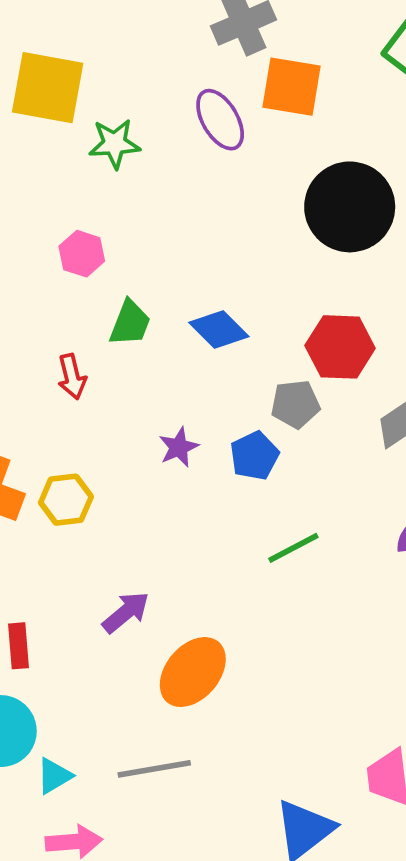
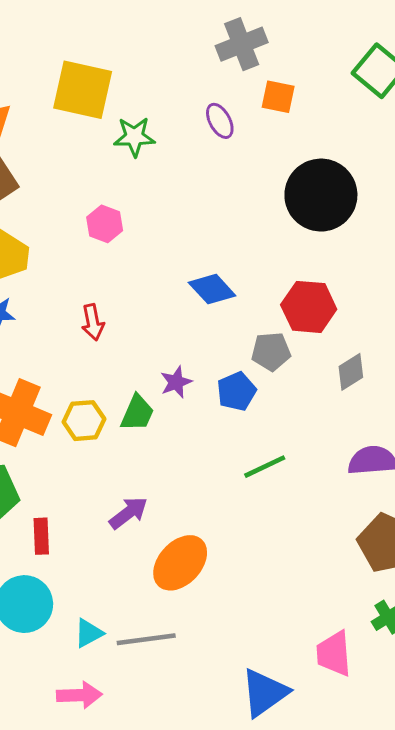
orange square: (292, 87) -> (278, 97), size x0.7
purple ellipse: (220, 120) -> (220, 121), size x0.7
green trapezoid: (130, 323) -> (137, 413), moved
cyan triangle: (54, 776) -> (89, 633), moved

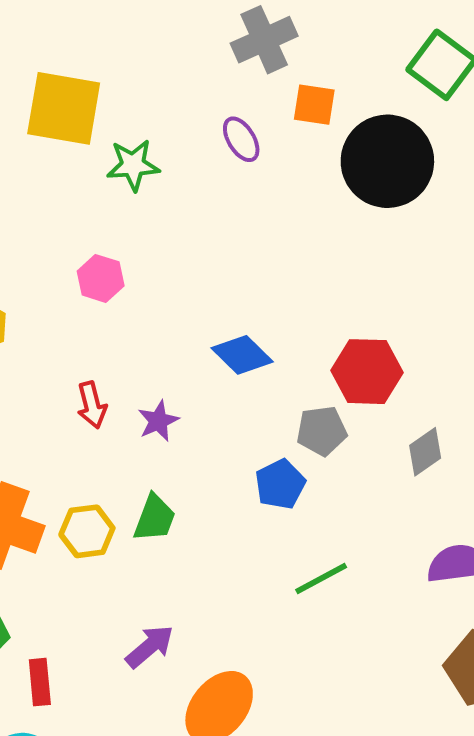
black circle: (321, 195) -> (387, 161), moved
purple star: (176, 382) -> (158, 421), moved

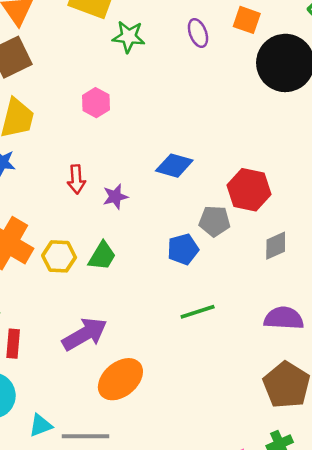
blue diamond: (242, 355) -> (174, 166), turned -39
purple arrow: (150, 646) -> (85, 334), size x1.4

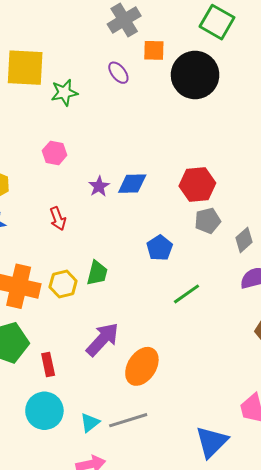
purple star: (115, 197) -> (99, 186), moved
gray pentagon: (215, 221) -> (208, 221), moved
gray diamond: (276, 246) -> (244, 240), moved

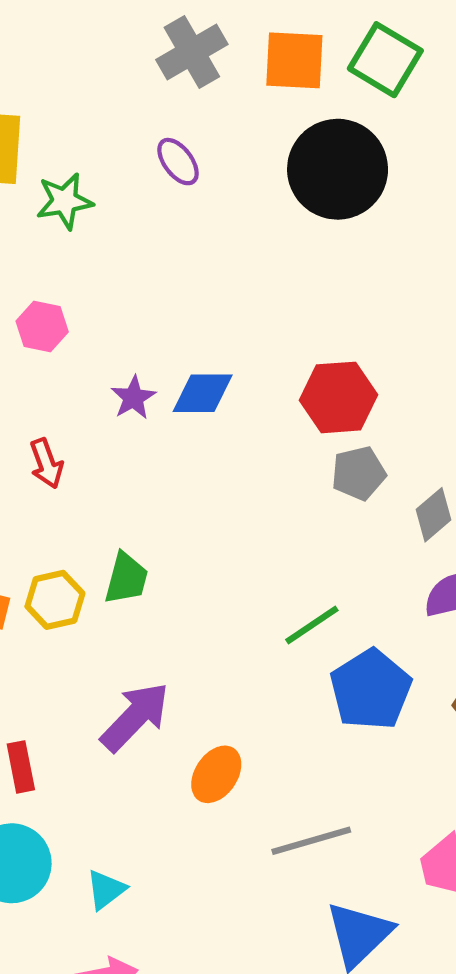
orange square: (154, 50) -> (294, 60), moved, size x1.4
blue pentagon: (160, 248) -> (371, 690), moved, size x1.5
orange ellipse: (142, 366) -> (216, 774), size x0.7
gray line: (128, 420) -> (311, 841), moved

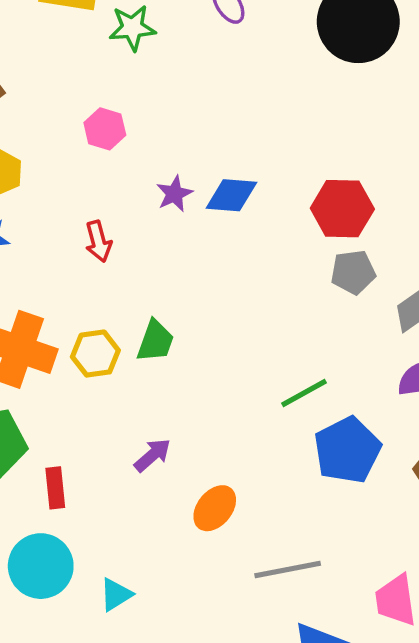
purple arrow: (135, 717) -> (152, 455), size x0.6

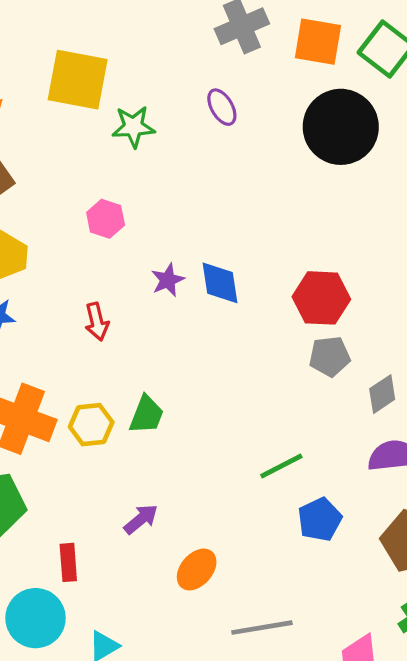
blue diamond: (231, 195) -> (220, 283), turned 75
blue pentagon: (347, 450) -> (320, 520), size x0.7
red rectangle: (55, 488) -> (68, 562), moved

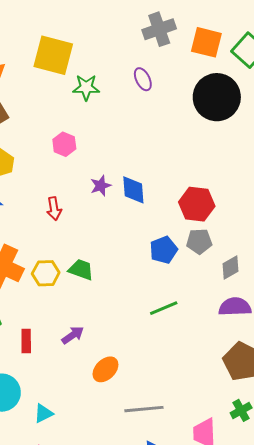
green trapezoid: (146, 415) -> (81, 270), turned -96
blue pentagon: (320, 520) -> (164, 250), moved
red rectangle: (68, 562) -> (26, 341), moved

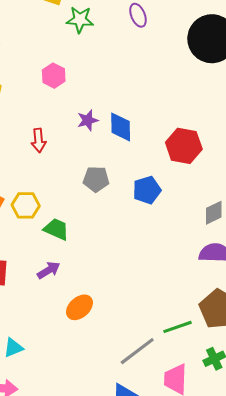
gray pentagon: (199, 241) -> (96, 179), moved
green trapezoid: (81, 270) -> (56, 229), moved
green line: (164, 308) -> (178, 327), moved
gray line: (144, 409) -> (137, 351), moved, turned -36

